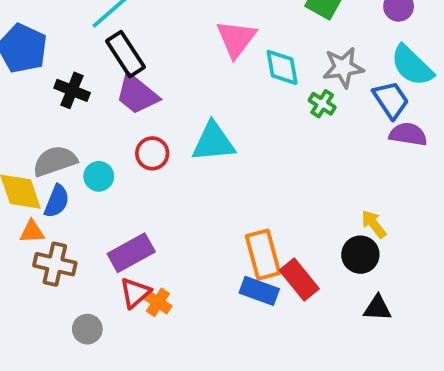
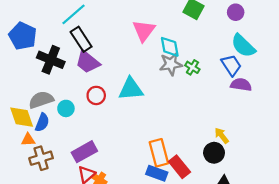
gray star: (343, 67) -> (171, 64), moved
black cross: (72, 90) -> (51, 60), size x1.4
brown cross: (55, 264) -> (41, 158), turned -30

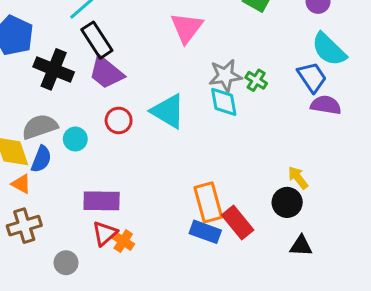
cyan diamond: (170, 47) -> (224, 102), moved
cyan triangle: (131, 89) -> (168, 111), turned 36
orange triangle: (28, 140) -> (21, 184), turned 32
purple rectangle: (84, 152) -> (102, 201), turned 30
brown cross: (41, 158) -> (24, 226), moved

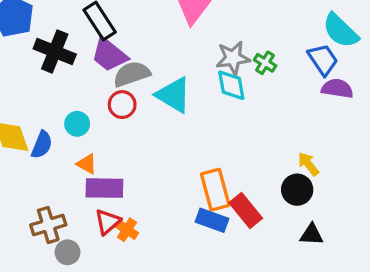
gray semicircle: (40, 127) -> (132, 74), moved
orange triangle: (21, 184) -> (87, 164), moved
brown cross: (24, 226) -> (48, 225), moved

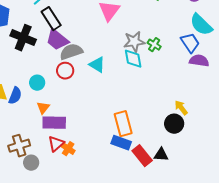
cyan triangle: (173, 95) -> (97, 65), size x0.7
orange triangle: (87, 164) -> (43, 108), turned 40
red rectangle: (246, 211) -> (142, 156), moved
black triangle: (312, 235) -> (161, 155), moved

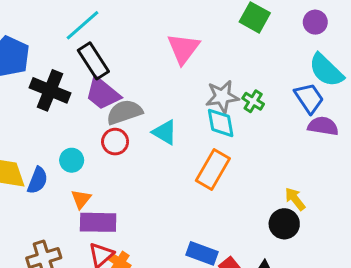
orange rectangle: (123, 124) -> (213, 170), moved, turned 45

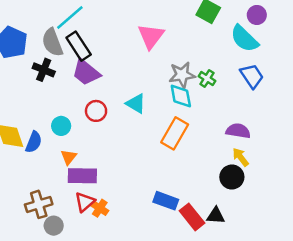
cyan semicircle: (326, 70) -> (244, 39), moved
black cross: (50, 90) -> (44, 70), size x0.7
gray semicircle: (124, 112) -> (52, 42), moved, turned -92
purple semicircle: (323, 126) -> (238, 131), moved

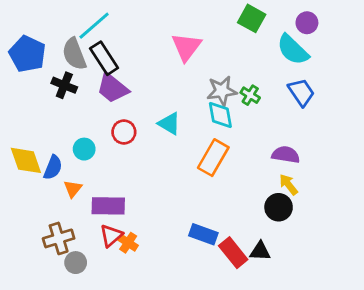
orange triangle: (69, 157) -> (73, 189), moved

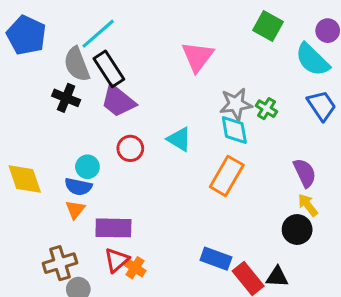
blue pentagon: (27, 54) -> (26, 35), moved
purple semicircle: (286, 155) -> (305, 173), turned 56
blue semicircle: (53, 167) -> (78, 187), moved, turned 80

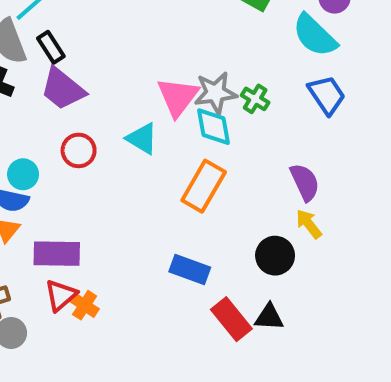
pink triangle: (198, 57) -> (178, 97), moved
black rectangle: (109, 69) -> (51, 47), size x0.7
black circle: (297, 229) -> (275, 256), moved
blue rectangle: (216, 259) -> (190, 269), moved

